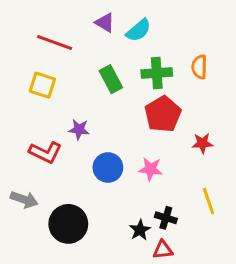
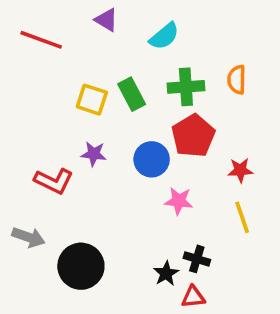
purple triangle: (105, 23) -> (106, 20), moved
red line: (55, 43) -> (41, 40), moved
yellow square: (42, 85) -> (92, 100), moved
blue circle: (108, 168) -> (152, 159), moved
yellow line: (209, 201) -> (242, 217), moved

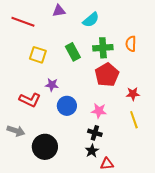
purple triangle: (106, 20) -> (59, 11), turned -40
yellow square: (92, 100) -> (38, 55), moved
blue circle: (152, 159) -> (67, 106), moved
black cross: (197, 259) -> (95, 133), moved

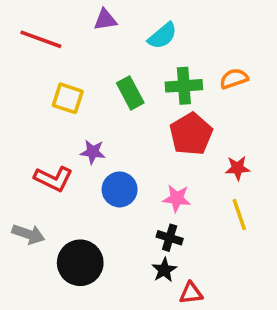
orange semicircle: (131, 44) -> (234, 79), turned 70

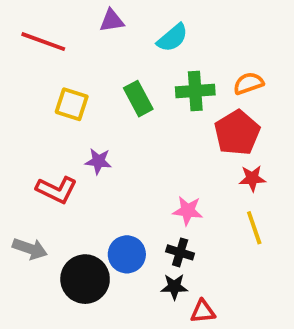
red pentagon: (191, 134) -> (237, 133), moved
blue circle: (120, 189) -> (127, 254), moved
black star: (164, 270) -> (174, 287), turned 30

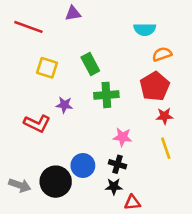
cyan semicircle: (172, 38) -> (145, 29), moved, turned 40
green cross: (195, 91) -> (106, 95), moved
gray arrow: (30, 249) -> (20, 185), moved

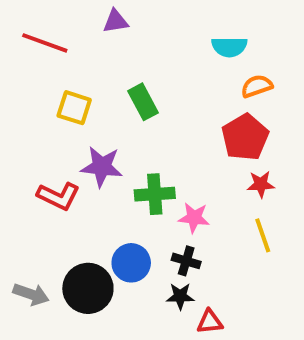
green cross: (106, 95) -> (155, 194), moved
purple star: (64, 105) -> (102, 167), size x1.5

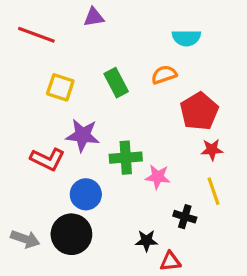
orange semicircle: (257, 86) -> (164, 75), moved
black cross: (186, 261) -> (185, 217), moved
blue circle: (131, 263) -> (86, 194), moved

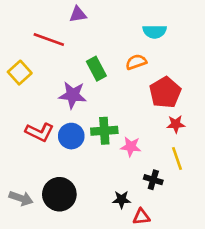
red line: (36, 35) -> (49, 39), moved
yellow square: (60, 87) -> (20, 73), moved, turned 30
purple star: (83, 135) -> (73, 95), moved
blue circle: (86, 194) -> (71, 136), moved

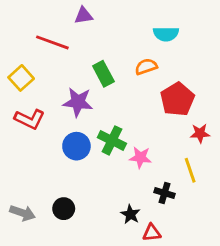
red star: (176, 124) -> (200, 133), moved
green cross: (104, 131) -> (112, 140), turned 30
red L-shape: (40, 132) -> (30, 119), moved
black circle: (59, 194) -> (64, 209), size x0.6
black star: (122, 200) -> (130, 214), turned 30

